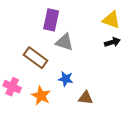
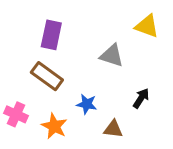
purple rectangle: (51, 20) -> (51, 35), moved
gray triangle: (64, 42) -> (112, 56), moved
black arrow: (112, 42) -> (141, 98), moved, turned -40

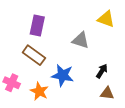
blue star: (87, 104) -> (63, 75), size x1.5
brown triangle: (113, 129) -> (107, 93), moved

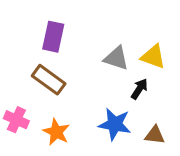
yellow triangle: (106, 19) -> (153, 57), moved
black arrow: (102, 71) -> (139, 89), moved
blue star: (63, 75) -> (115, 124), moved

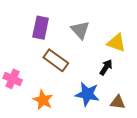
gray triangle: (116, 58) -> (80, 30), moved, turned 30
brown rectangle: (49, 80) -> (56, 60), moved
pink cross: (16, 120) -> (13, 79), moved

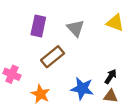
yellow triangle: (116, 43) -> (115, 23), moved
brown rectangle: (56, 60) -> (53, 57), turned -75
black arrow: (106, 67) -> (111, 76), moved

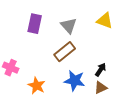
brown rectangle: (53, 57) -> (65, 52), moved
brown triangle: (111, 96) -> (101, 88), turned -32

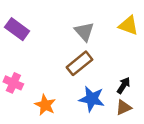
purple rectangle: (35, 24) -> (17, 29), moved, turned -66

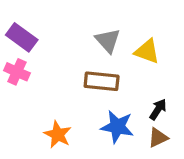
yellow triangle: (128, 25) -> (147, 51), moved
brown rectangle: (79, 63) -> (102, 81), turned 45
pink cross: (13, 83) -> (17, 72), moved

